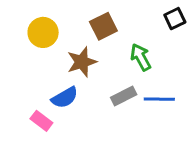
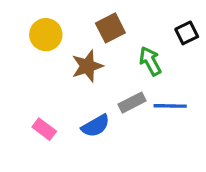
black square: (175, 18) -> (187, 33), moved
blue semicircle: (65, 98) -> (96, 126), moved

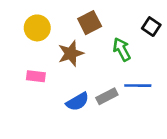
black square: (187, 33) -> (151, 27), turned -30
gray rectangle: (132, 103) -> (107, 96), moved
pink rectangle: (44, 129) -> (36, 76), moved, turned -30

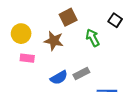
yellow circle: (37, 28) -> (21, 34), moved
brown star: (71, 53) -> (54, 41), turned 30
blue line: (138, 86) -> (107, 91), moved

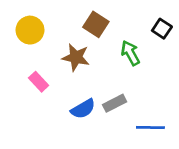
brown square: (68, 17) -> (96, 24), turned -30
yellow circle: (21, 34) -> (30, 30), moved
pink rectangle: (27, 58) -> (39, 82), turned 40

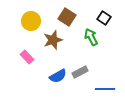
black square: (162, 29) -> (104, 18), moved
yellow circle: (30, 30) -> (31, 21), moved
brown star: (76, 57) -> (53, 40), turned -30

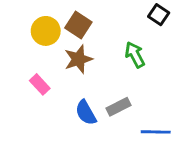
brown square: (67, 17) -> (78, 25), moved
black square: (104, 18) -> (159, 15), moved
blue semicircle: (58, 76) -> (86, 113), turned 90

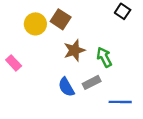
green arrow: (135, 55) -> (104, 57), moved
brown star: (78, 59) -> (74, 50), moved
pink rectangle: (40, 84) -> (14, 63), moved

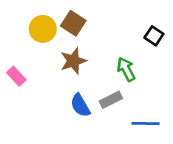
black square: (123, 11) -> (154, 36), moved
brown star: (74, 50) -> (73, 61), moved

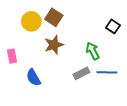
pink rectangle: (16, 76) -> (12, 56), turned 32
blue semicircle: (80, 105) -> (33, 77), moved
blue line: (146, 123) -> (107, 72), moved

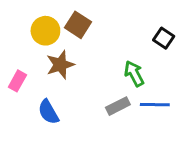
brown star: (54, 45) -> (60, 65), moved
pink rectangle: (12, 56) -> (17, 81), turned 40

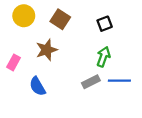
yellow circle: (45, 31) -> (24, 16), moved
black square: (164, 38) -> (105, 24), moved, turned 35
green arrow: (134, 74) -> (103, 57), turned 48

